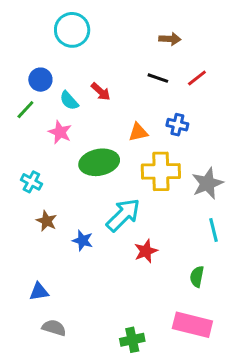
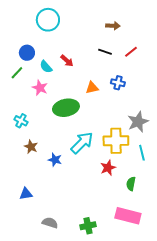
yellow cross: (161, 171) -> (116, 141), moved
red star: (146, 251) -> (108, 168), moved
gray semicircle: (54, 328) -> (50, 223), moved

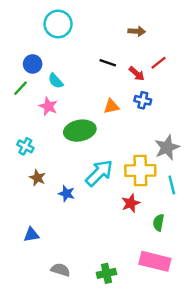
black line: (105, 52) -> (108, 63), moved
red arrow: (67, 61) -> (137, 74), moved

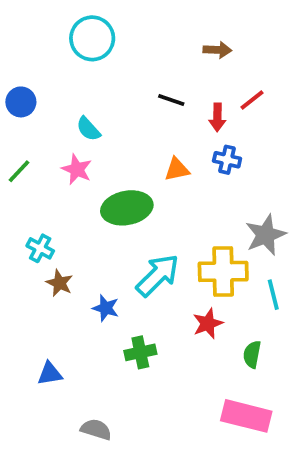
blue circle: (33, 64) -> (21, 102), moved
red arrow: (137, 74) -> (217, 117), turned 49
green line: (20, 88) -> (19, 171), moved
cyan cross: (25, 146) -> (40, 248), moved
green cross: (106, 273) -> (140, 352), moved

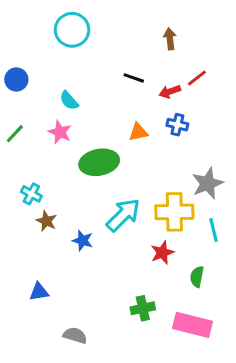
brown arrow: (217, 50) -> (170, 39), turned -100
red arrow: (217, 117) -> (170, 92), turned 70
green cross: (140, 352) -> (143, 308), moved

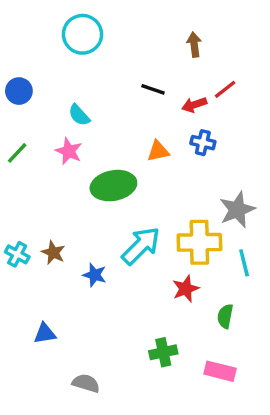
cyan cross: (31, 194) -> (17, 254), moved
pink rectangle: (192, 325) -> (220, 371), size x0.7

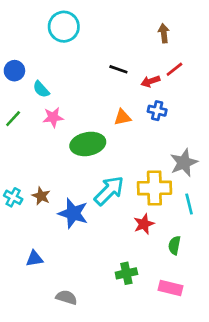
brown arrow: (194, 45) -> (164, 33), moved
cyan semicircle: (79, 115) -> (41, 89), moved
pink star: (69, 151) -> (53, 117), turned -30
blue star: (95, 275) -> (73, 213), size x1.6

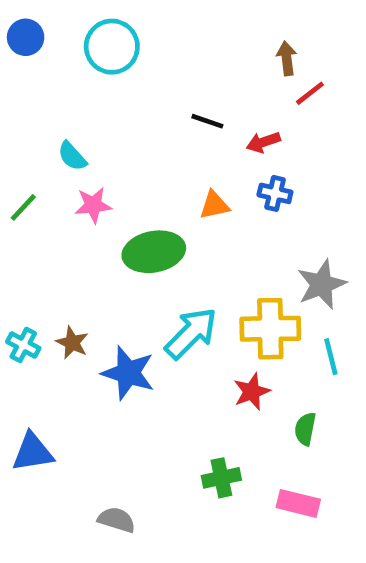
red line: (174, 69) -> (310, 93), moved
blue circle: (14, 71) -> (26, 37), moved
blue triangle: (34, 259) -> (33, 452), moved, size x1.4

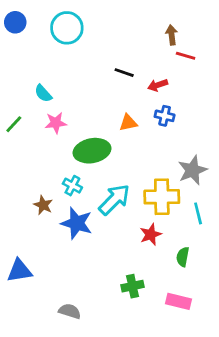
red line: (310, 93) -> (186, 56), turned 54
cyan cross: (23, 345) -> (72, 186), moved

